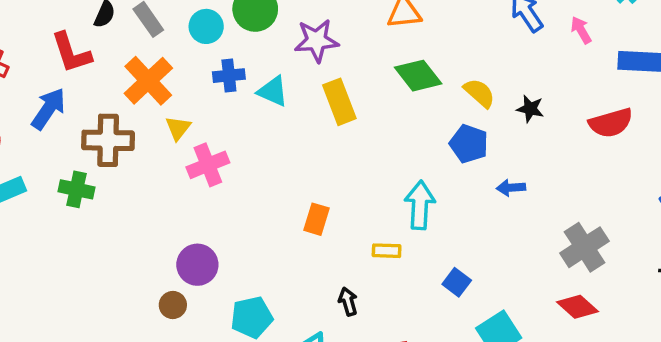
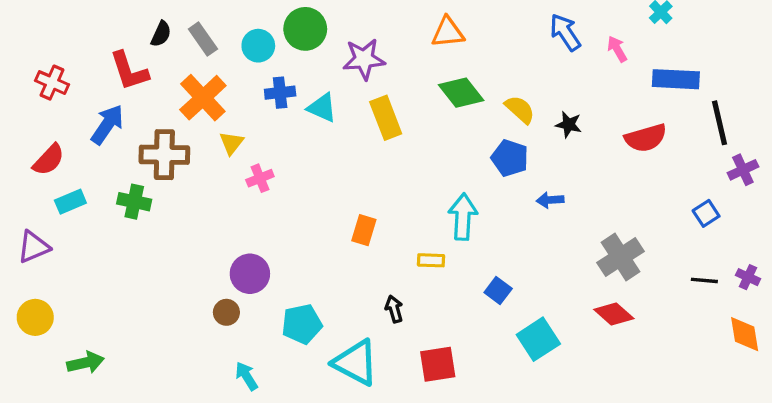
pink cross: (208, 165) -> (260, 178), size x0.7

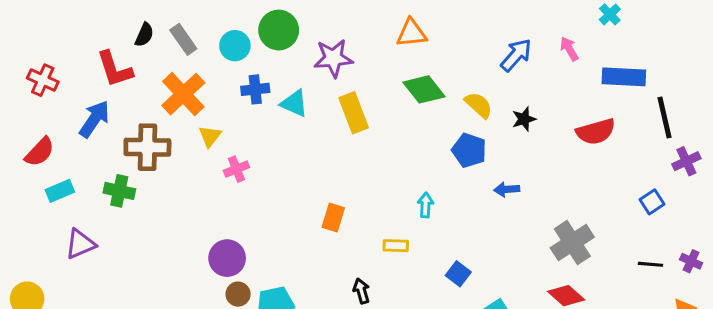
blue arrow: (565, 32) -> (516, 55), moved, turned 75
black star: (569, 124) -> (524, 119), turned -30
cyan arrow: (463, 217) -> (425, 205), size x0.6
purple triangle: (34, 247) -> (80, 244), moved
brown circle: (226, 312) -> (238, 294), moved

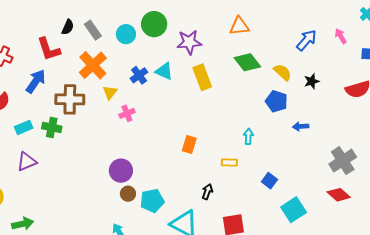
blue cross: (255, 89) -> (139, 75), moved, turned -30
cyan rectangle: (60, 191) -> (24, 127), moved
black arrow: (361, 291) -> (207, 192), turned 35

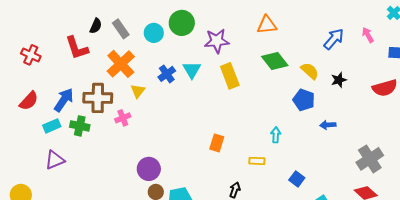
cyan triangle: (164, 71) -> (192, 70), turned 36
blue arrow: (36, 81) -> (64, 100), moved
pink cross: (127, 113) -> (123, 118), moved

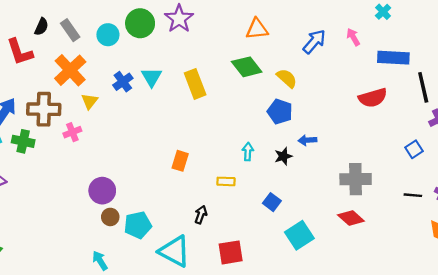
orange triangle: (267, 25) -> (257, 29), moved
purple star: (217, 41) -> (179, 19), moved, turned -30
black star: (339, 80) -> (283, 156), moved
gray cross: (370, 159) -> (356, 179), turned 32

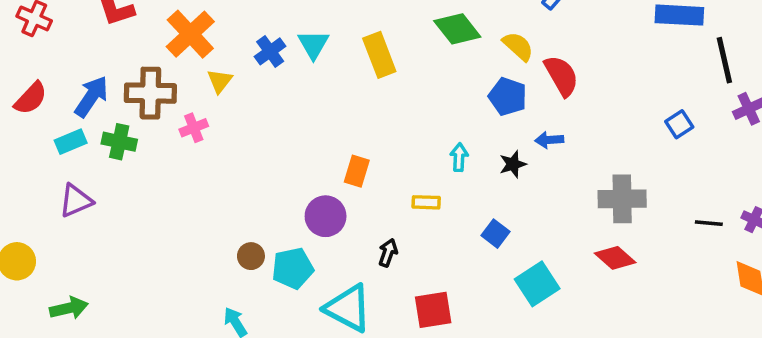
red semicircle: (373, 98) -> (561, 76), moved, turned -104
blue square: (414, 149) -> (679, 124), moved
purple circle: (102, 191) -> (326, 216), moved

